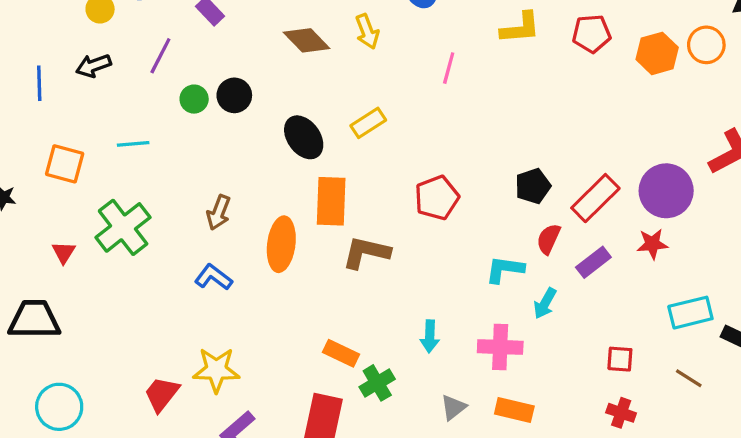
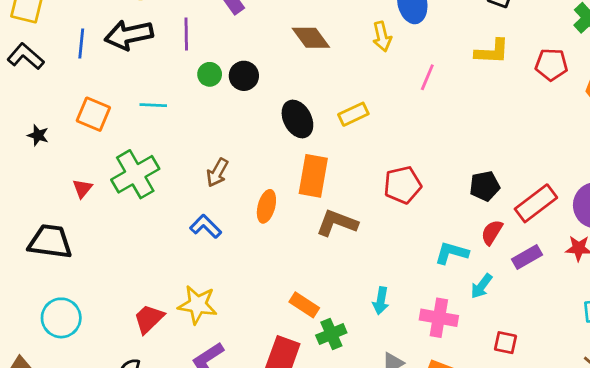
yellow arrow: (367, 32) -> (382, 37), moved
purple line: (160, 56) -> (186, 34), turned -36
black arrow: (93, 66) -> (129, 35), size x1.6
orange ellipse: (281, 244) -> (266, 206), size x0.7
red square: (620, 359) -> (505, 343), moved

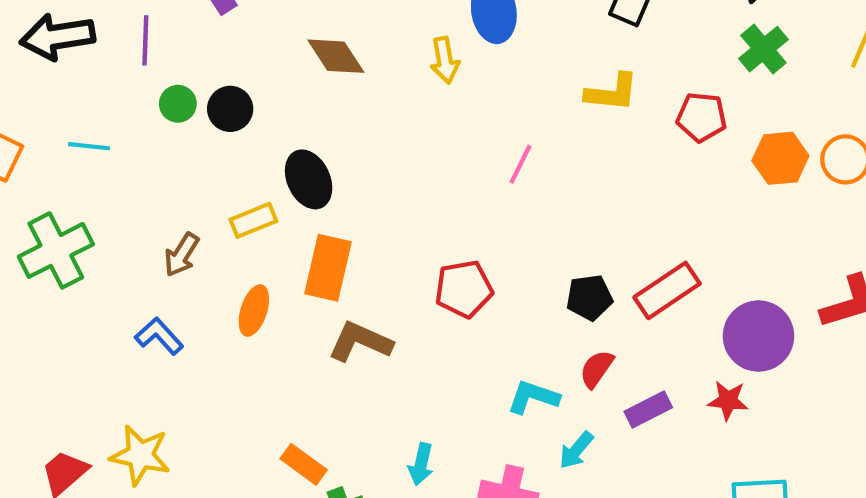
pink line: (427, 77) -> (520, 164), moved
yellow rectangle: (353, 114) -> (253, 220), moved
red rectangle: (536, 203) -> (667, 290), moved

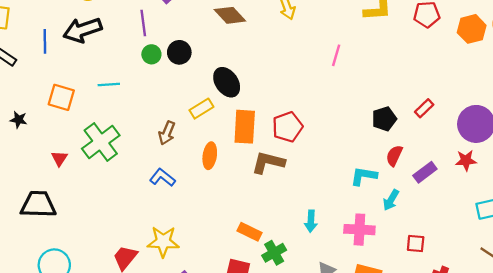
purple line: (145, 40) -> (143, 23), moved
red pentagon: (464, 289) -> (287, 127), moved
red rectangle: (667, 290) -> (424, 108), size x0.6

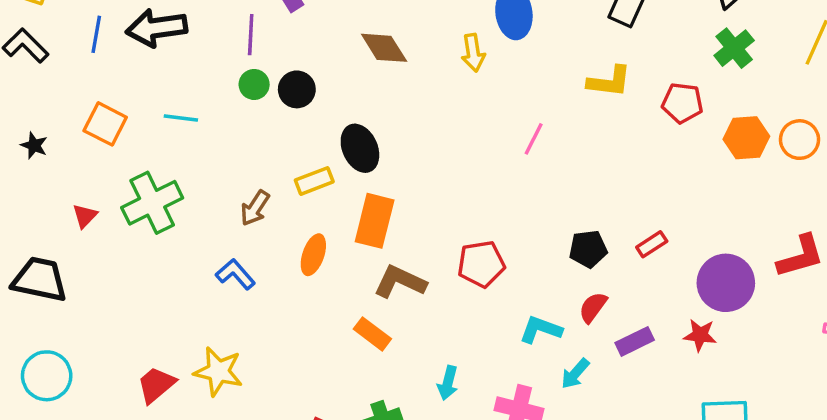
red pentagon: (287, 127) -> (481, 264), moved
orange rectangle: (250, 232) -> (372, 334), moved

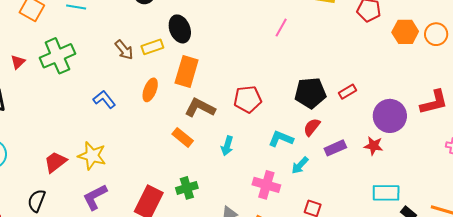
brown arrow: (255, 208) -> (124, 50), moved, turned -75
black pentagon: (588, 249) -> (310, 93), size x1.4
cyan arrow: (448, 383) -> (227, 146), moved

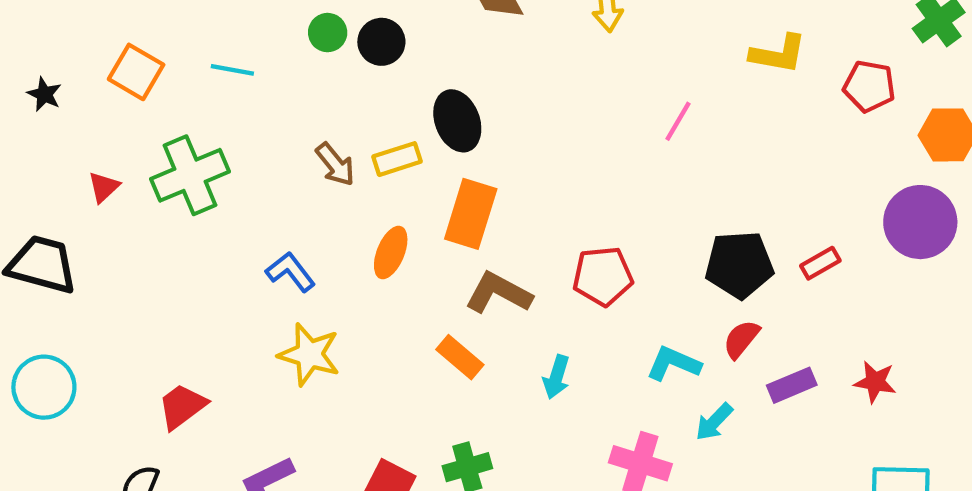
purple circle: (390, 116) -> (920, 222), moved
yellow star: (92, 156) -> (309, 354), moved

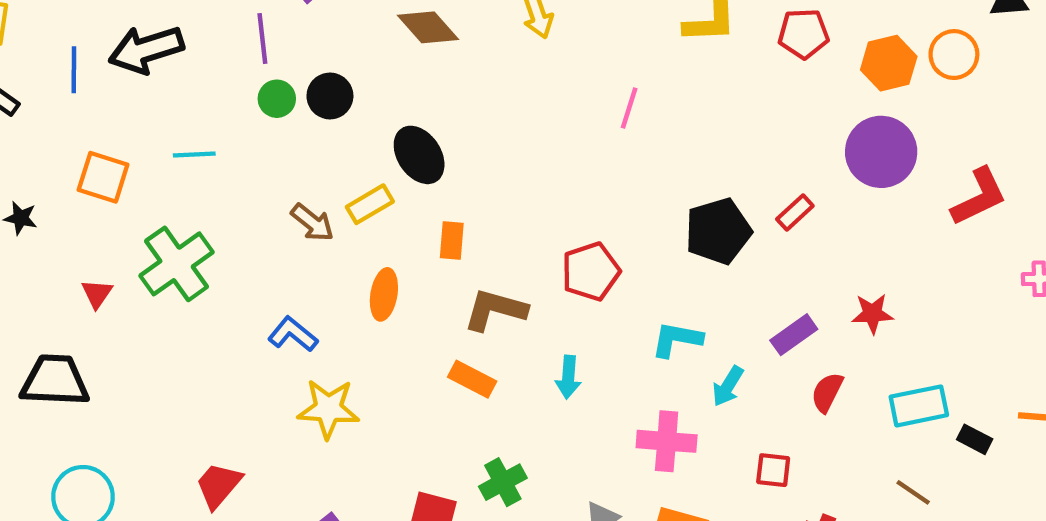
orange rectangle: (471, 214) -> (452, 241), size x0.6
red semicircle: (741, 339) -> (827, 392), moved

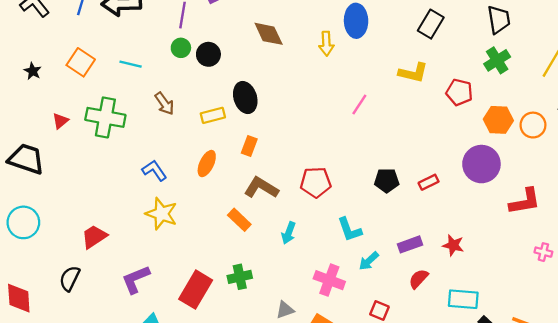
brown arrow: (312, 222) -> (164, 104), moved
black pentagon: (718, 231) -> (387, 180), size x0.7
green cross: (177, 264) -> (105, 117), turned 30
cyan L-shape: (677, 339) -> (350, 230), turned -136

